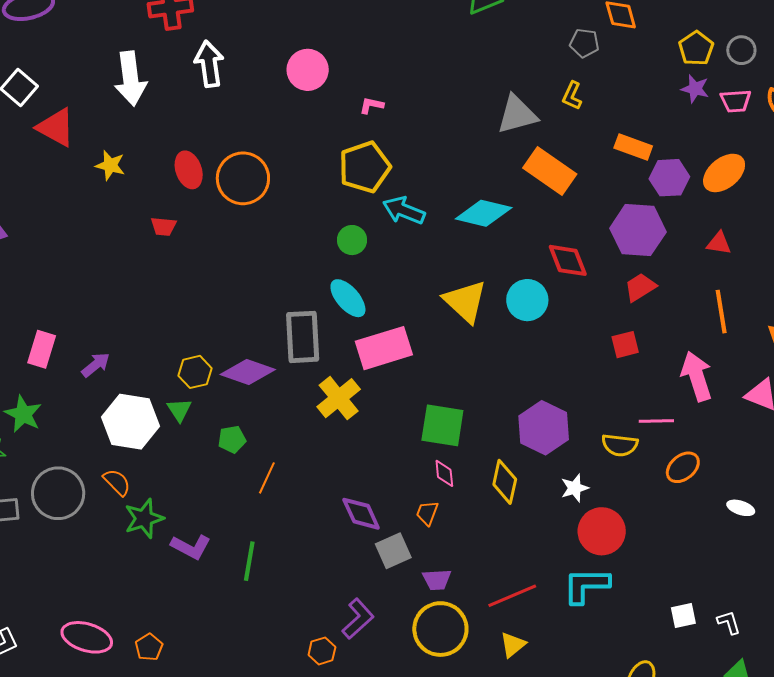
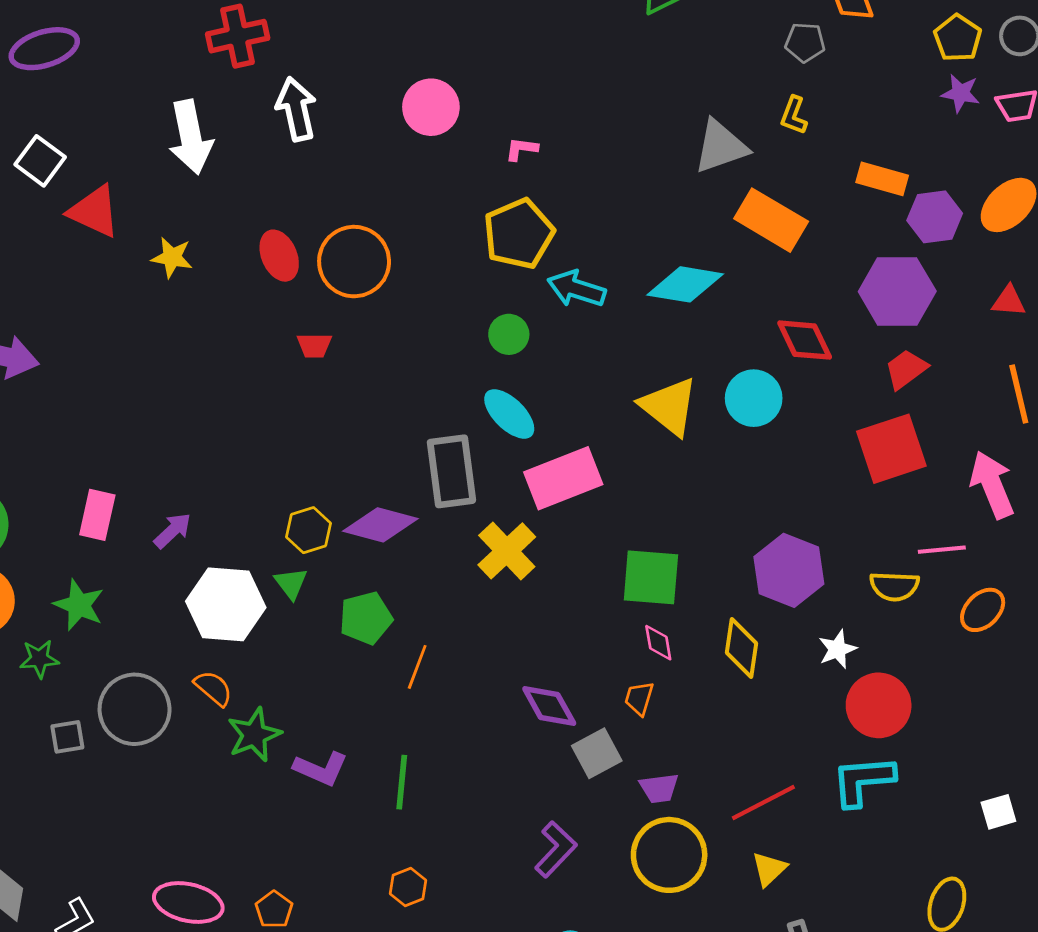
red trapezoid: (164, 226) -> (314, 345), moved
red square: (625, 345) -> (891, 449), size x1.8
green pentagon: (232, 439) -> (366, 618), size x1.4
orange hexagon: (322, 651) -> (408, 887), moved

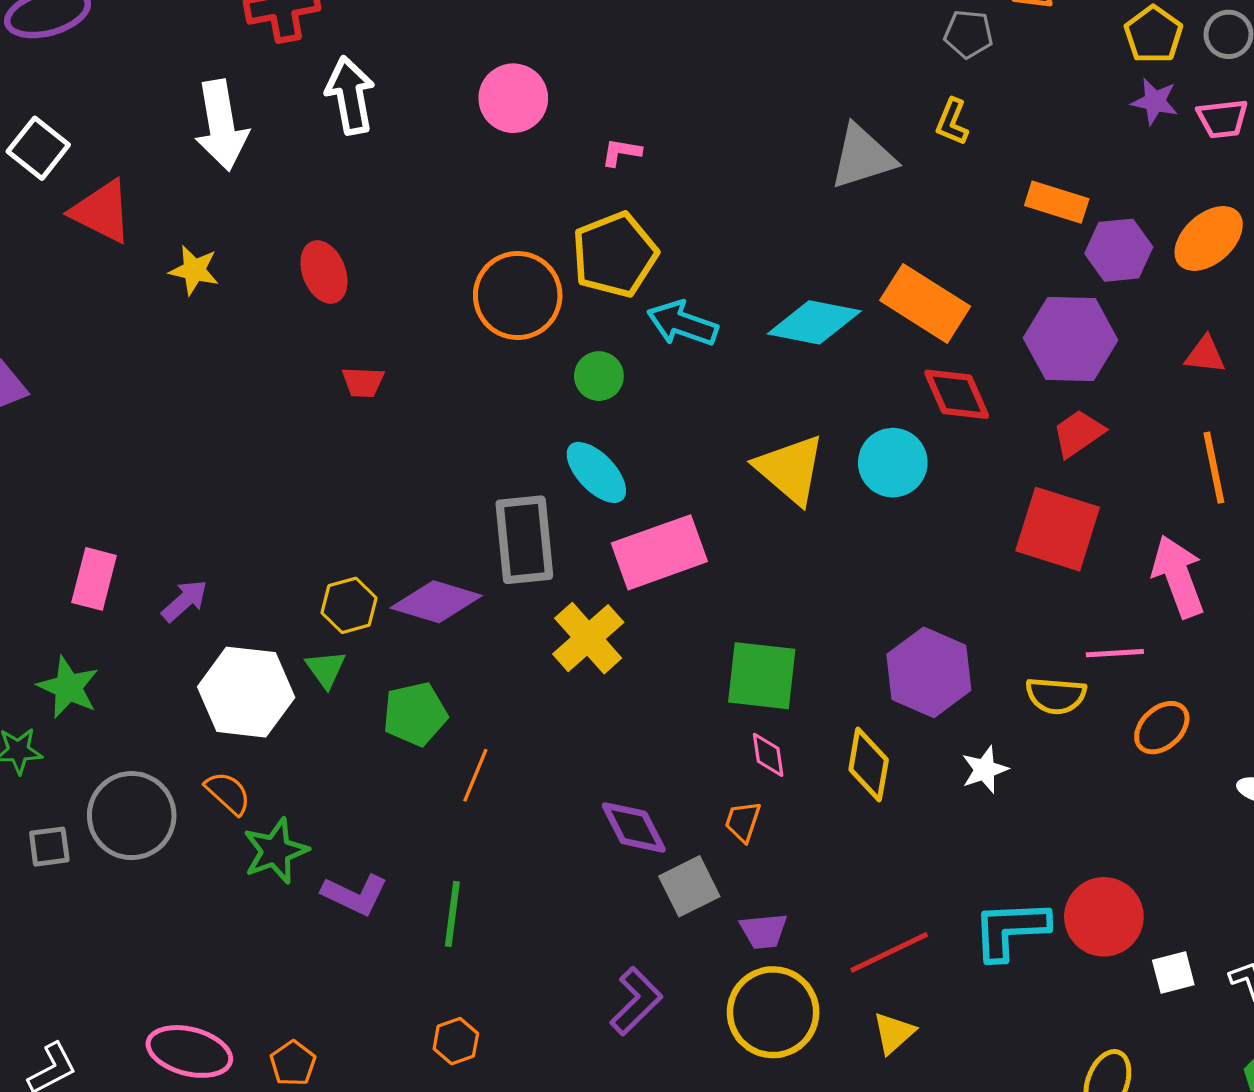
orange rectangle: (771, 220) -> (925, 303), moved
orange circle: (354, 262) -> (518, 295), moved
red square: (891, 449) -> (1058, 529), turned 34
red circle: (879, 705) -> (1104, 917), moved

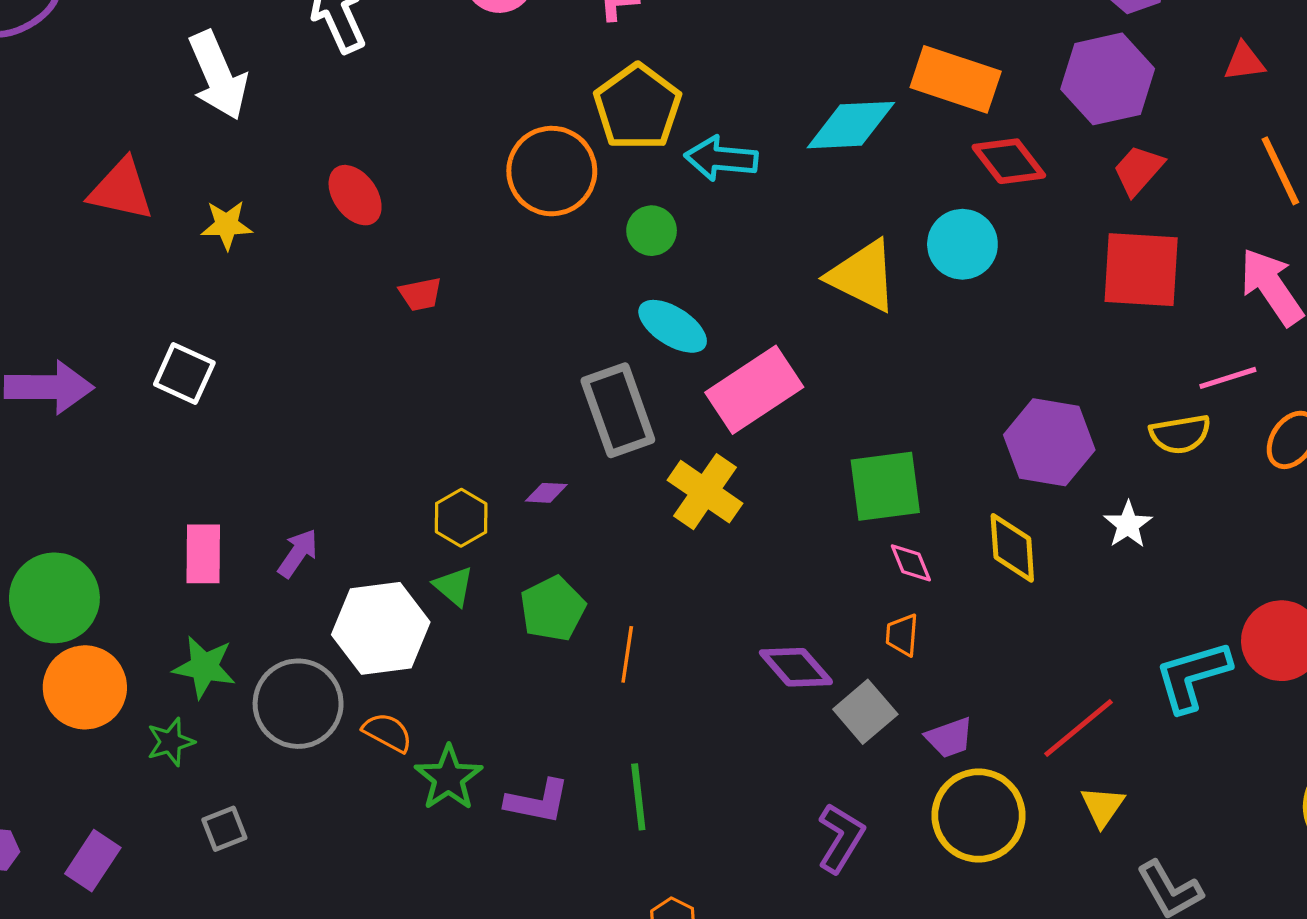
white square: (38, 148) -> (184, 373), moved
purple diamond: (436, 602) -> (546, 493), size x0.5
gray circle: (132, 816) -> (298, 704), moved

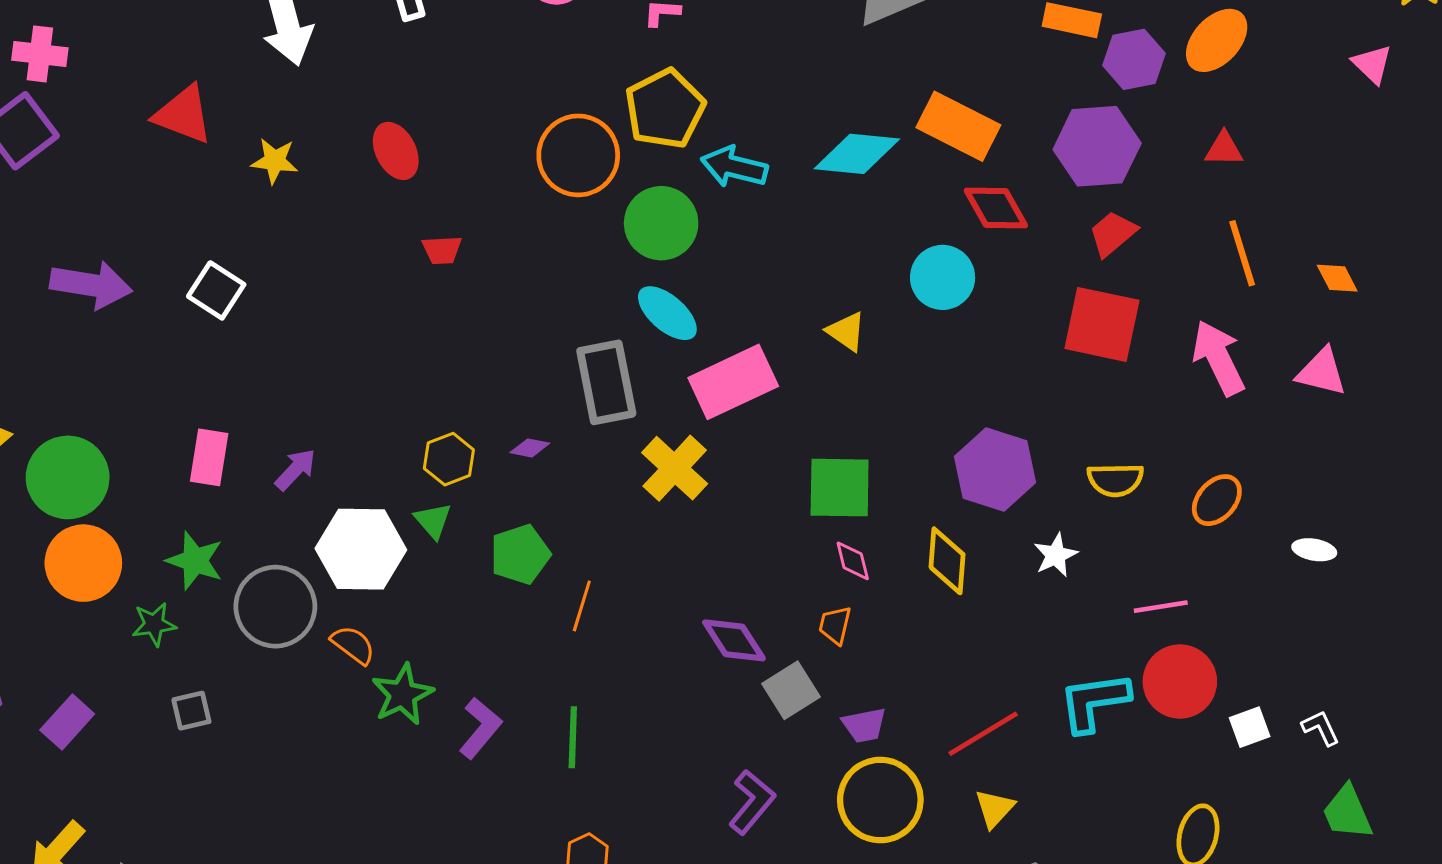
green circle: (652, 231) -> (661, 223), size x1.6
yellow triangle: (863, 276) -> (846, 331), moved, size x0.6
pink line: (1228, 378) -> (1161, 607), moved
purple L-shape: (537, 802) -> (480, 728), turned -70

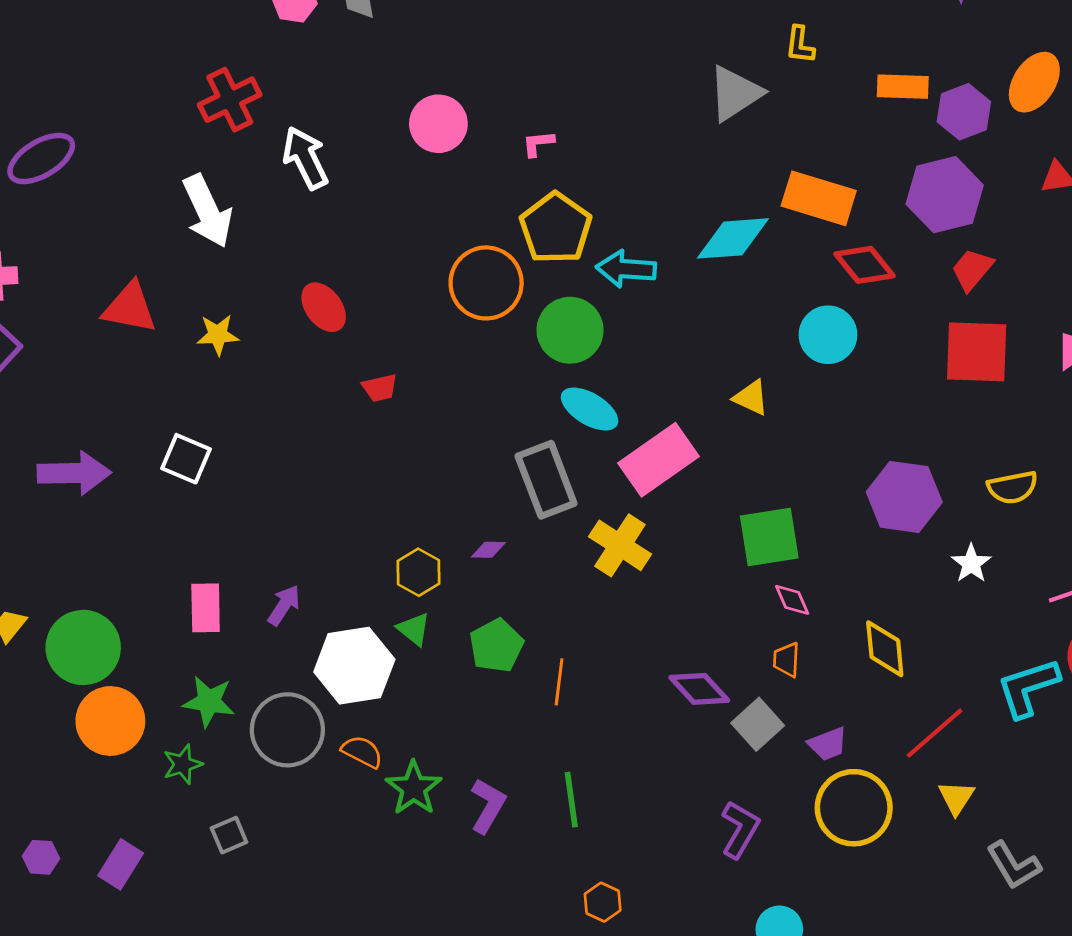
yellow diamond: (947, 561) -> (885, 649), moved

